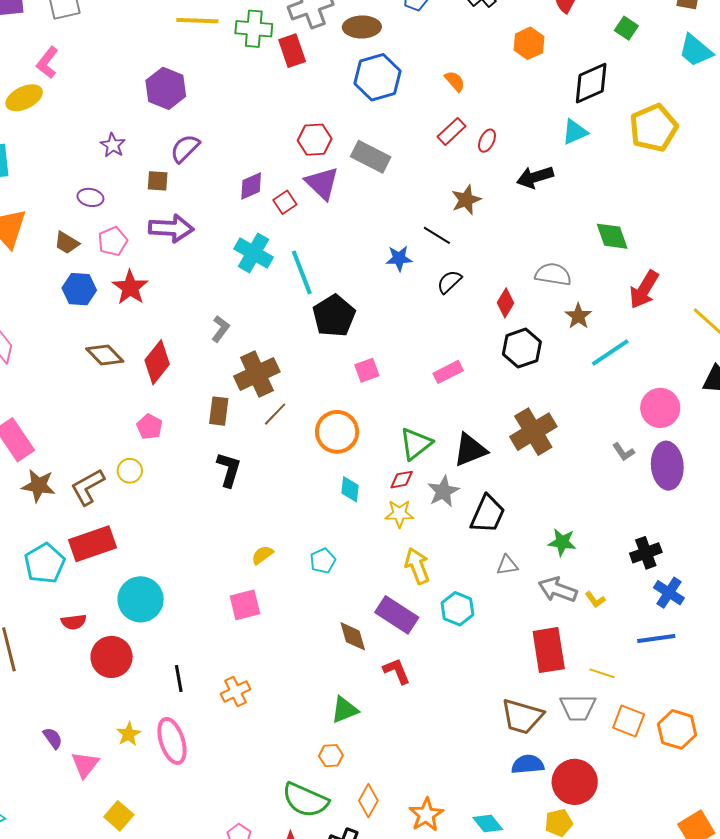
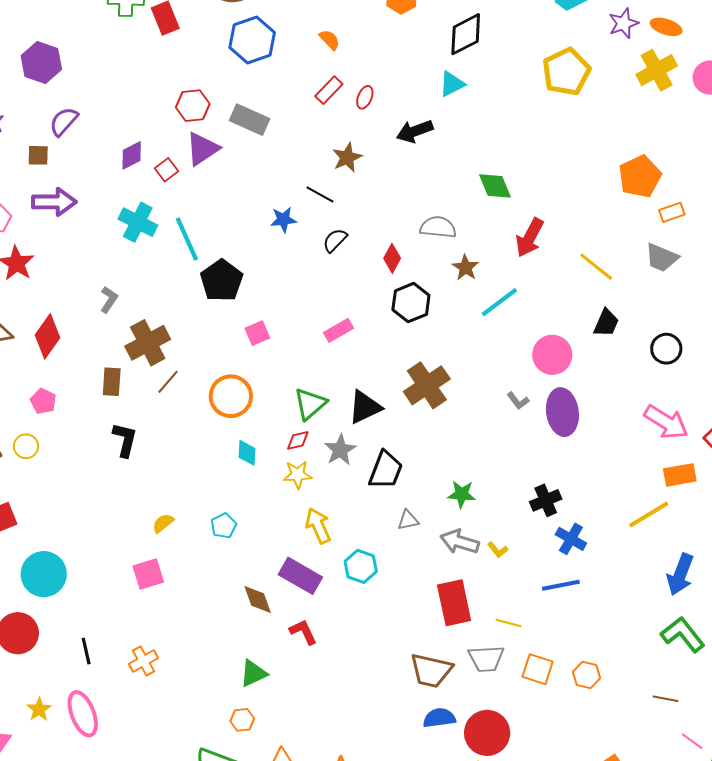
yellow pentagon: (654, 128) -> (566, 72), moved
purple triangle: (322, 183) -> (202, 149), turned 45
orange hexagon: (677, 729) -> (587, 675), size x0.7

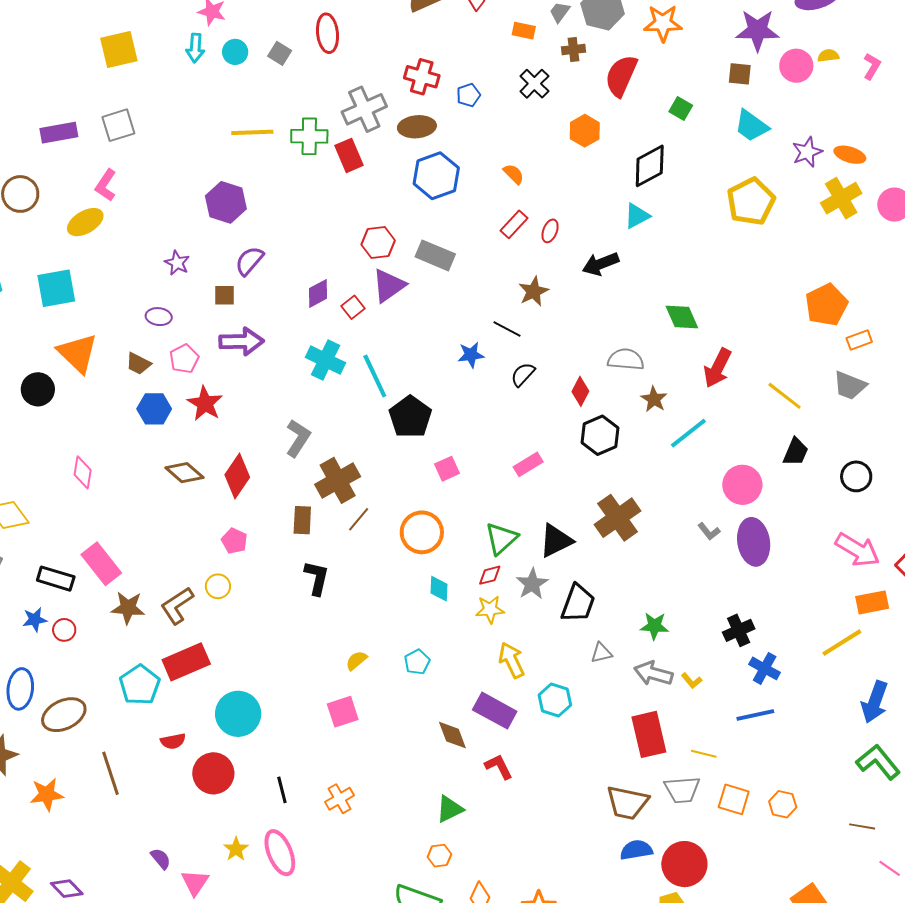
gray L-shape: (109, 300) -> (298, 438), size x1.4

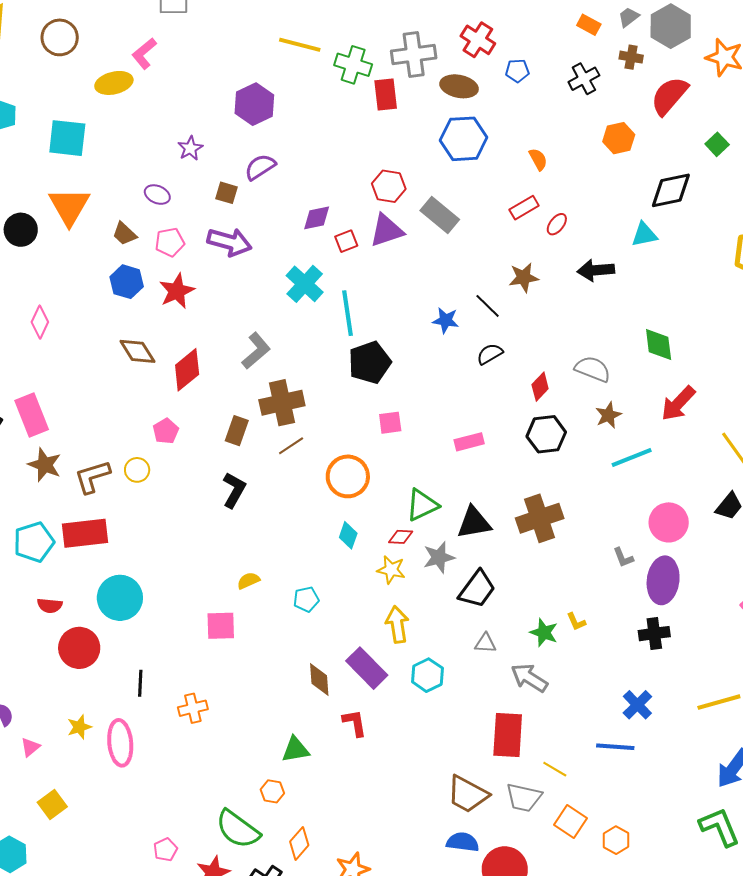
black cross: (739, 630) -> (654, 634), moved
yellow L-shape: (692, 681) -> (576, 622), moved
pink triangle: (195, 883) -> (30, 747), size x0.7

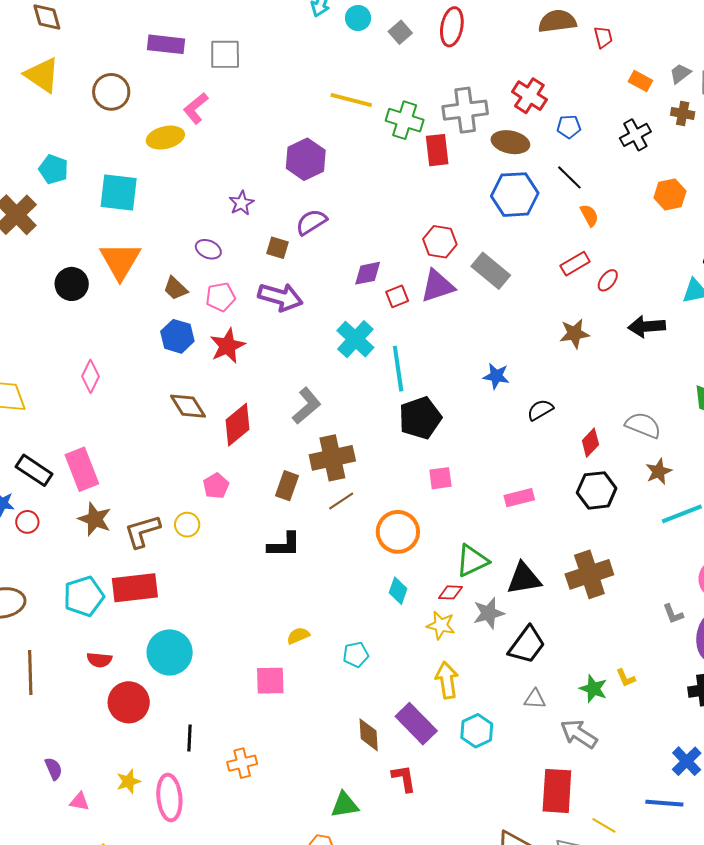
black line: (488, 306) -> (569, 177), moved
black L-shape: (234, 490) -> (284, 545), turned 60
pink triangle: (30, 747) -> (79, 802), turned 50

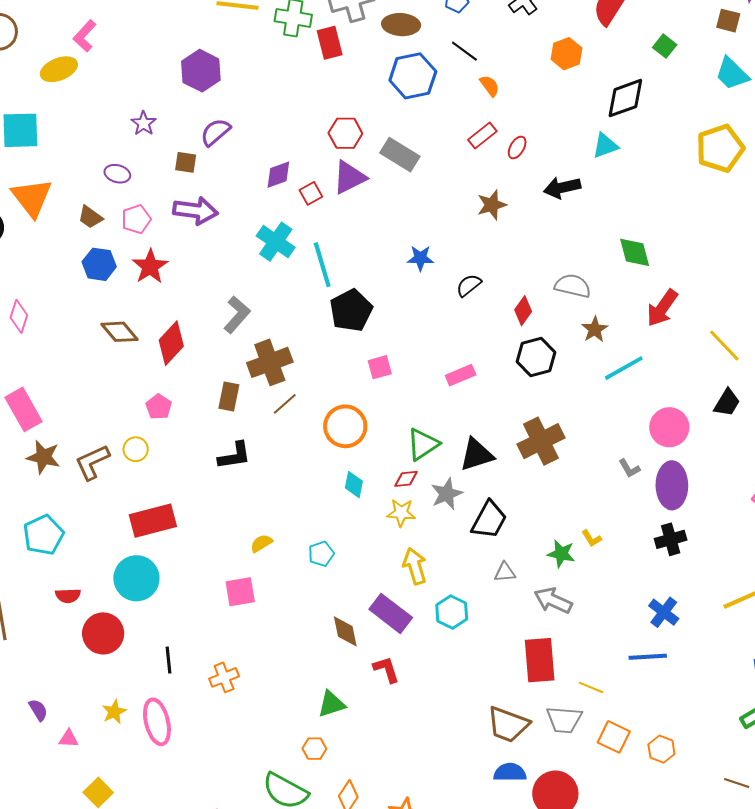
red rectangle: (135, 588) -> (153, 521), moved

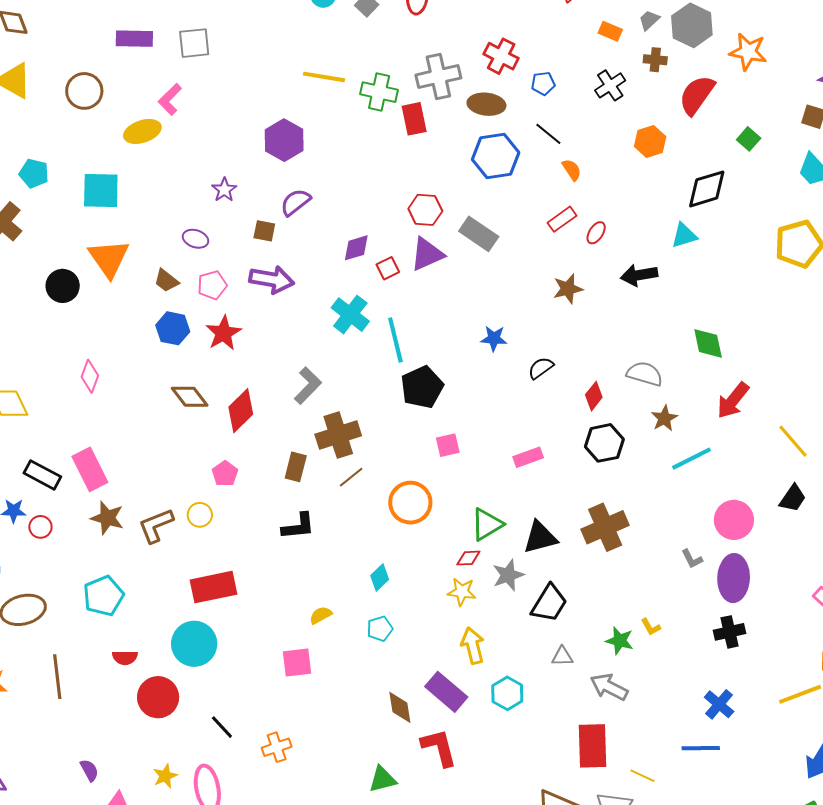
cyan diamond: (354, 485) -> (380, 577), moved, turned 32
black line: (168, 660) -> (222, 727), turned -40
red L-shape: (386, 669) -> (439, 747), size x1.4

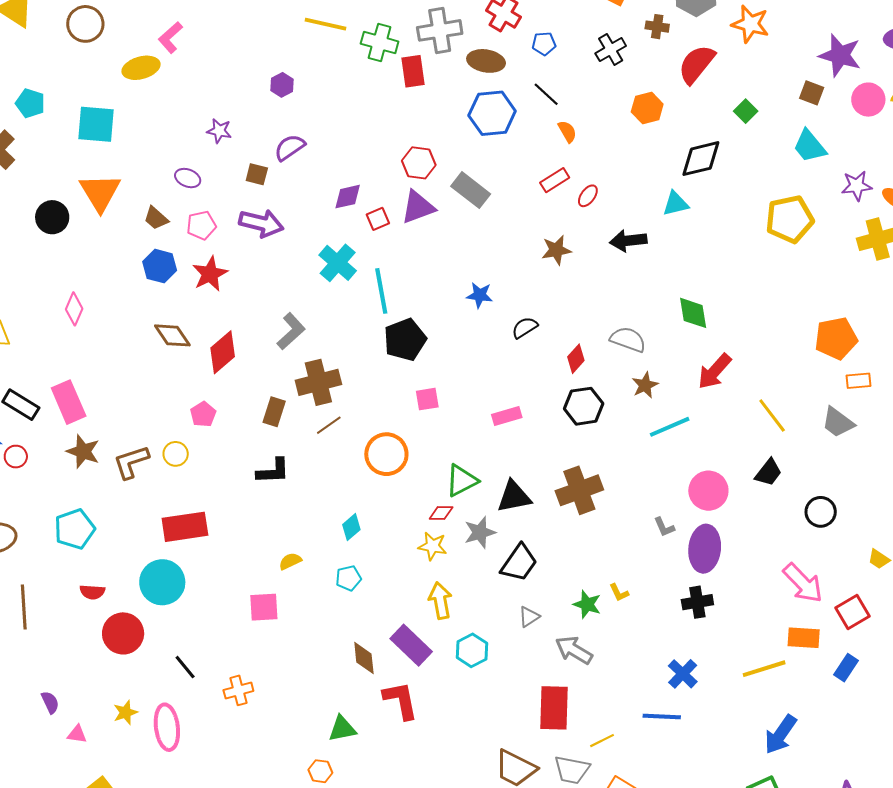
purple hexagon: (284, 140) -> (282, 85), size x0.6
purple star: (224, 190) -> (219, 131), turned -30
gray triangle: (562, 656) -> (529, 617), turned -35
yellow line: (643, 776) -> (602, 741), turned -55

